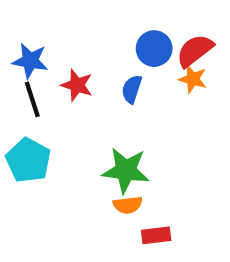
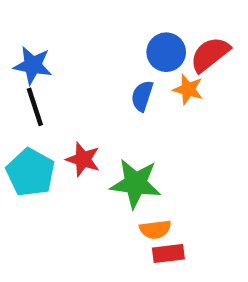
orange star: (193, 79) -> (188, 89), moved
red star: (77, 85) -> (83, 159), moved
orange semicircle: (128, 205) -> (155, 229), moved

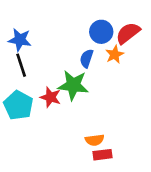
orange star: (188, 89) -> (115, 54), turned 30
green star: (136, 183) -> (73, 85), moved

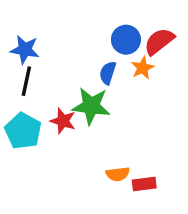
black line: (21, 65) -> (26, 81), turned 30
red rectangle: (103, 155) -> (144, 184), moved

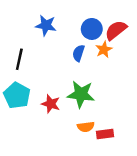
blue star: (25, 50) -> (46, 25), moved
green star: (91, 106) -> (81, 94), moved
red star: (63, 121) -> (51, 104), moved

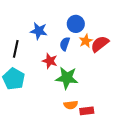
blue star: (46, 25) -> (39, 31), moved
red semicircle: (116, 30) -> (100, 44), moved
red star: (51, 104) -> (50, 61), moved

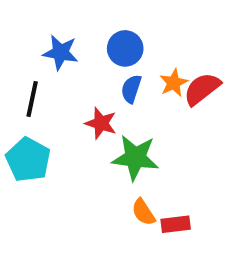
blue circle: (76, 24) -> (125, 48), moved
blue star: (39, 31) -> (60, 52), moved
orange semicircle: (71, 105) -> (143, 212), turned 64

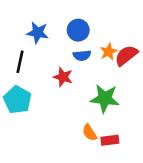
blue semicircle: (131, 89) -> (82, 55), turned -114
green star: (135, 158) -> (105, 98), moved

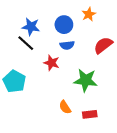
orange star: (109, 52) -> (89, 14), moved
black line: (20, 62) -> (26, 43), moved, turned -60
orange semicircle: (90, 133) -> (65, 107), moved

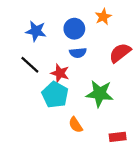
black line: (26, 43) -> (30, 65), moved
cyan pentagon: (14, 81) -> (55, 95), moved
red rectangle: (90, 114) -> (118, 137), moved

